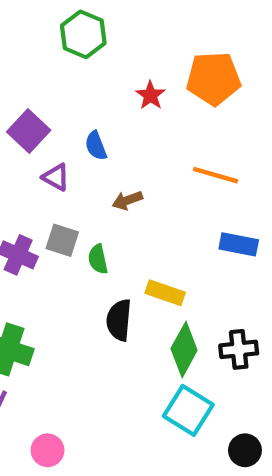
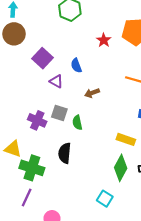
yellow rectangle: (165, 293) -> (126, 139), moved
black semicircle: (119, 320) -> (65, 153), moved
cyan square: (188, 410) -> (105, 199), moved, size x0.7

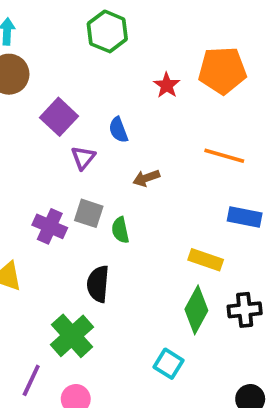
purple triangle: (56, 81) -> (83, 158), turned 40
green cross: (32, 168) -> (72, 336), moved, turned 30
purple line: (27, 197) -> (31, 380), moved

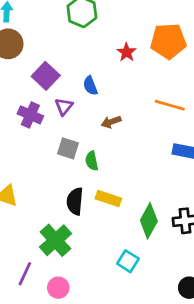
purple cross: (50, 226) -> (30, 115), moved
yellow rectangle: (206, 260) -> (108, 198), moved

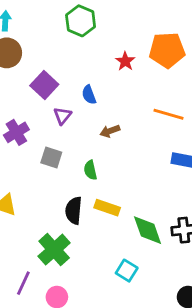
purple cross: (30, 115) -> (16, 132), moved, turned 35
gray square: (68, 148) -> (51, 158), moved
green diamond: (149, 221) -> (148, 230), turned -48

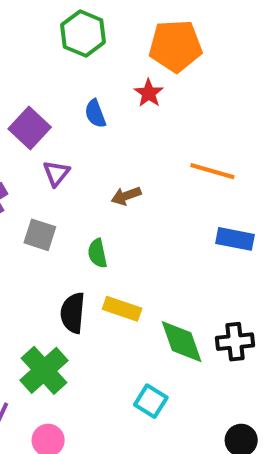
orange pentagon: (167, 50) -> (175, 46), moved
blue semicircle: (89, 95) -> (95, 114), moved

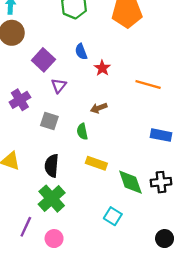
red star: (149, 93) -> (102, 68), moved
brown arrow: (126, 196) -> (99, 108), moved
blue rectangle: (235, 239) -> (161, 135), moved
black semicircle: (73, 313) -> (52, 166), moved

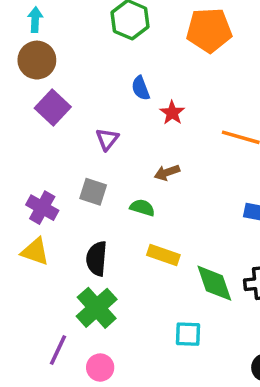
purple square: (43, 60) -> (53, 107), moved
purple cross: (20, 100) -> (42, 208), moved, turned -30
green semicircle: (82, 132) -> (142, 208), turned 119
cyan square: (113, 216) -> (188, 334), turned -30

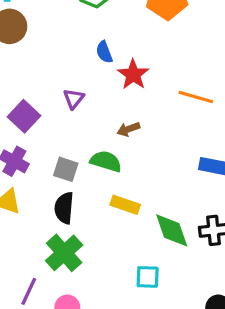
purple square: (53, 107) -> (24, 116), moved
red star: (172, 113) -> (133, 75), size x1.4
gray square: (93, 192) -> (66, 169), moved
green semicircle: (142, 208) -> (106, 161), size x1.4

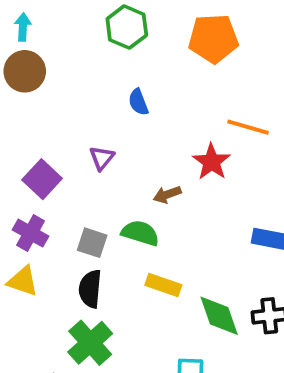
red star: (133, 75) -> (211, 162), moved
orange line: (196, 97) -> (248, 127), moved

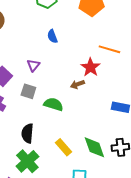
brown arrow: (167, 195) -> (77, 84), moved
gray square: (92, 243) -> (28, 91), moved
yellow rectangle: (163, 285) -> (63, 147), moved, turned 30

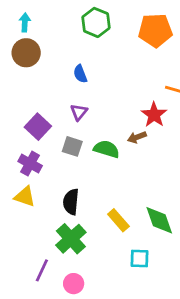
blue semicircle: (52, 36) -> (80, 74), moved
green semicircle: (53, 104) -> (107, 149), moved

